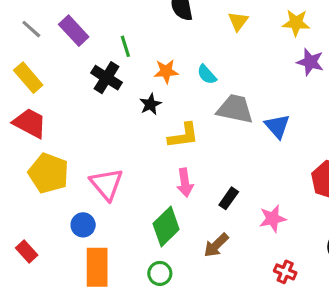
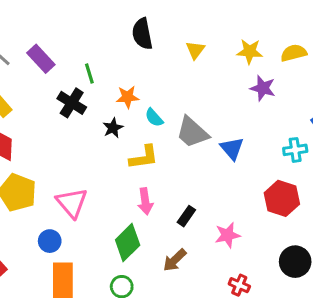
cyan semicircle: (207, 74) -> (154, 118), moved
gray trapezoid: (235, 109) -> (192, 132), turned -150

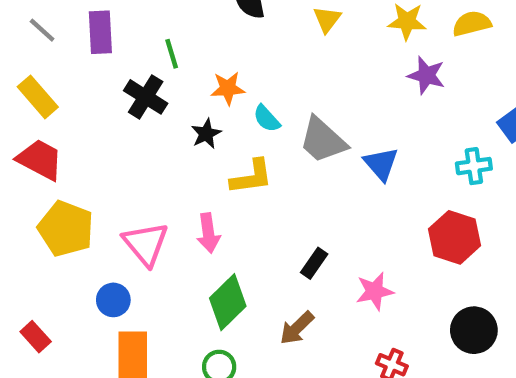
purple rectangle: (41, 59) -> (100, 32), turned 40
pink arrow: (145, 201) -> (208, 233), moved

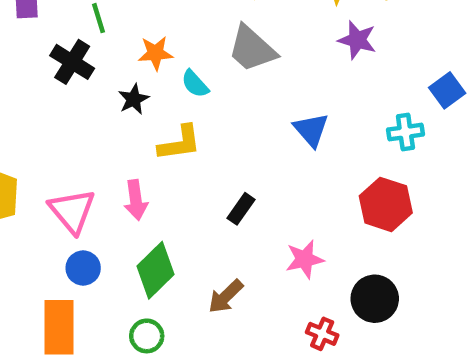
gray trapezoid: (323, 140) -> (252, 49), moved
black rectangle: (314, 263) -> (241, 209), moved
blue circle: (113, 300) -> (83, 268), moved
black circle: (474, 330) -> (375, 299), moved

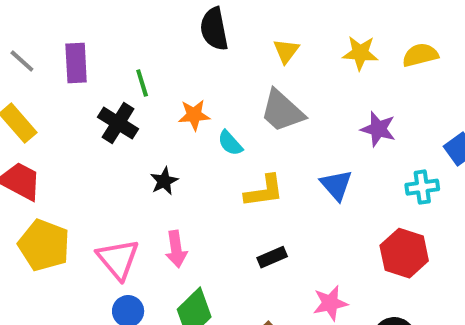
purple star: (357, 40) -> (378, 129), moved
black star: (134, 99) -> (164, 181), moved
yellow L-shape: (180, 143) -> (264, 191), moved
black rectangle: (241, 209) -> (272, 257), turned 32

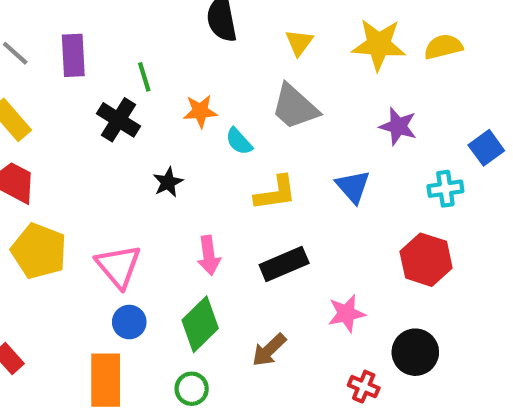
yellow star: (360, 53) -> (379, 45), size x1.4
pink arrow: (176, 249) -> (209, 255), moved
black rectangle: (272, 257) -> (284, 264), size x1.5

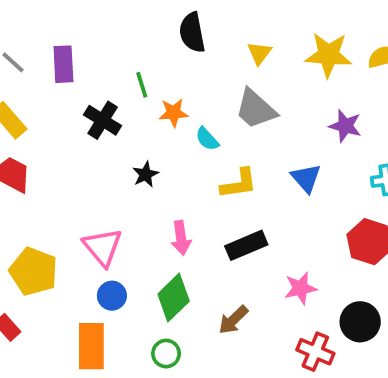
green line: (144, 77) -> (142, 85), moved
yellow pentagon: (39, 251) -> (34, 271), moved
red cross: (364, 387) -> (315, 352), size x1.4

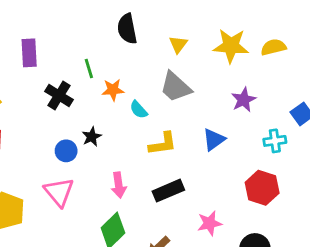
purple star: (345, 126) -> (244, 100), turned 30
blue triangle: (306, 178) -> (214, 140), turned 35
blue circle: (112, 296) -> (66, 151), moved

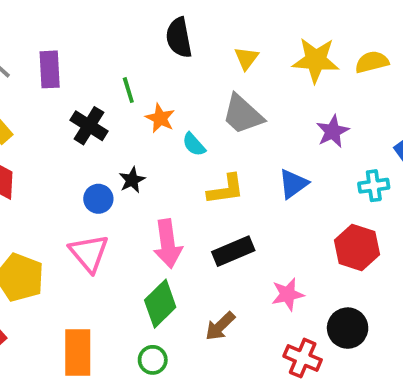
orange star: (113, 90) -> (160, 118), turned 30
pink arrow: (119, 185) -> (168, 244), size x1.4

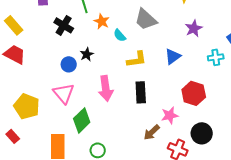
red hexagon: (357, 247) -> (194, 93), moved
black rectangle: (233, 251) -> (141, 92), turned -70
green diamond: (160, 304) -> (82, 120), moved
brown arrow: (220, 326) -> (152, 132), moved

